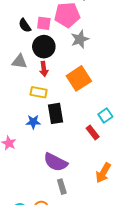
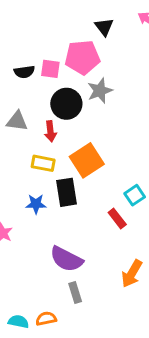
black semicircle: (25, 25) -> (24, 72), turned -64
black circle: (44, 47) -> (66, 104), moved
orange square: (79, 78) -> (87, 160), moved

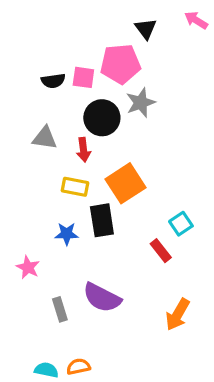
gray rectangle: (75, 293) -> (60, 309), moved

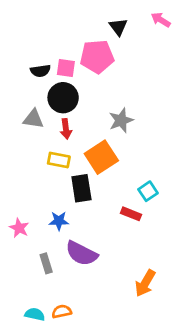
gray star: (141, 103) -> (121, 120), moved
black circle: (102, 118) -> (63, 98), moved
blue star: (67, 234) -> (59, 221), moved
red rectangle: (161, 251) -> (131, 214), turned -30
orange arrow: (178, 314) -> (145, 283), moved

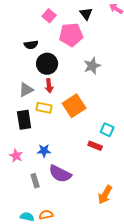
pink square: (66, 68) -> (49, 16), moved, turned 32
gray triangle: (33, 119) -> (26, 90), moved, turned -35
gray star: (121, 120) -> (92, 66), moved
black rectangle: (81, 188) -> (24, 120), moved
cyan square: (148, 191) -> (107, 130), turned -32

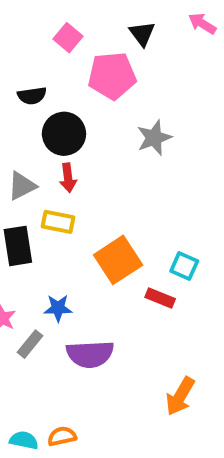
orange square: (74, 106) -> (118, 260), moved
purple semicircle: (60, 174) -> (90, 354), turned -30
gray rectangle: (35, 181) -> (30, 344), moved, turned 56

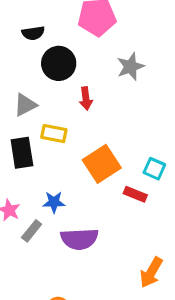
red arrow: (68, 178) -> (86, 98), moved

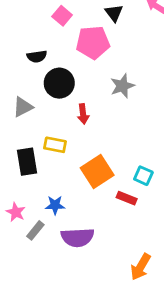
gray triangle: (25, 105) -> (23, 107), moved

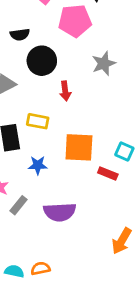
orange square: (97, 171) -> (79, 147), turned 36
blue star: (55, 205) -> (38, 165), moved

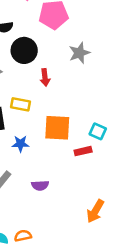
red rectangle: (108, 174) -> (83, 151), turned -35
purple semicircle: (60, 212) -> (40, 185), size x0.6

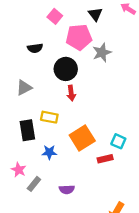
black circle: (24, 50) -> (66, 69), moved
gray star: (79, 53) -> (102, 53), moved
orange square: (57, 128) -> (82, 138), turned -35

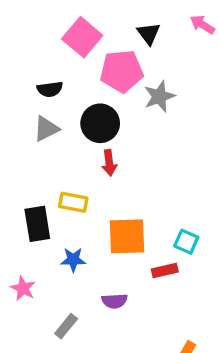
pink square: (55, 16) -> (82, 37), size x1.5
gray triangle: (24, 88) -> (46, 129), moved
orange square: (82, 138) -> (127, 236), turned 30
gray rectangle: (34, 184) -> (66, 326), moved
purple semicircle: (67, 189) -> (114, 301), moved

